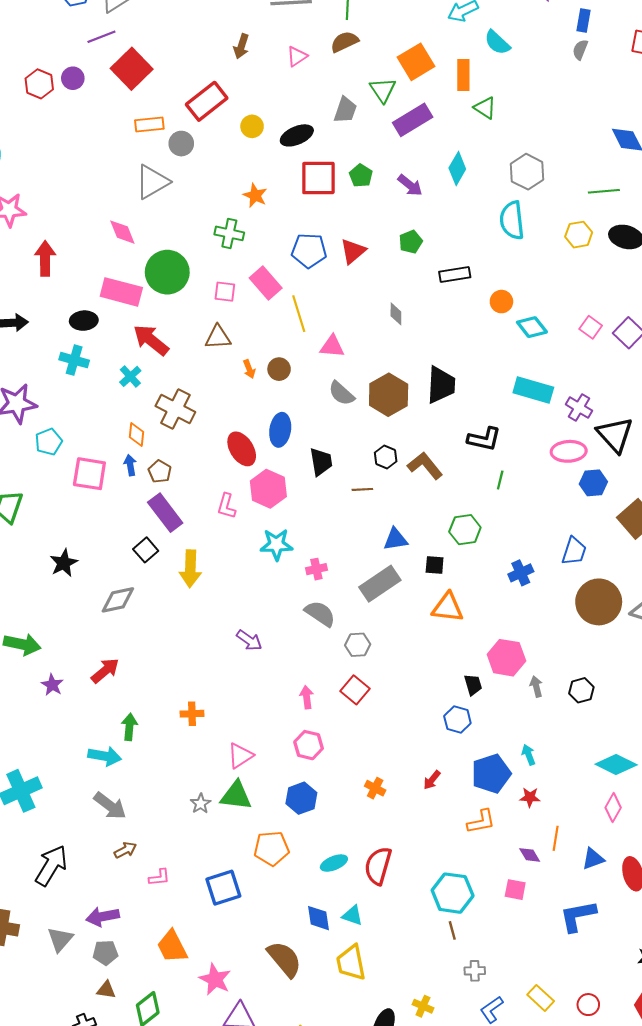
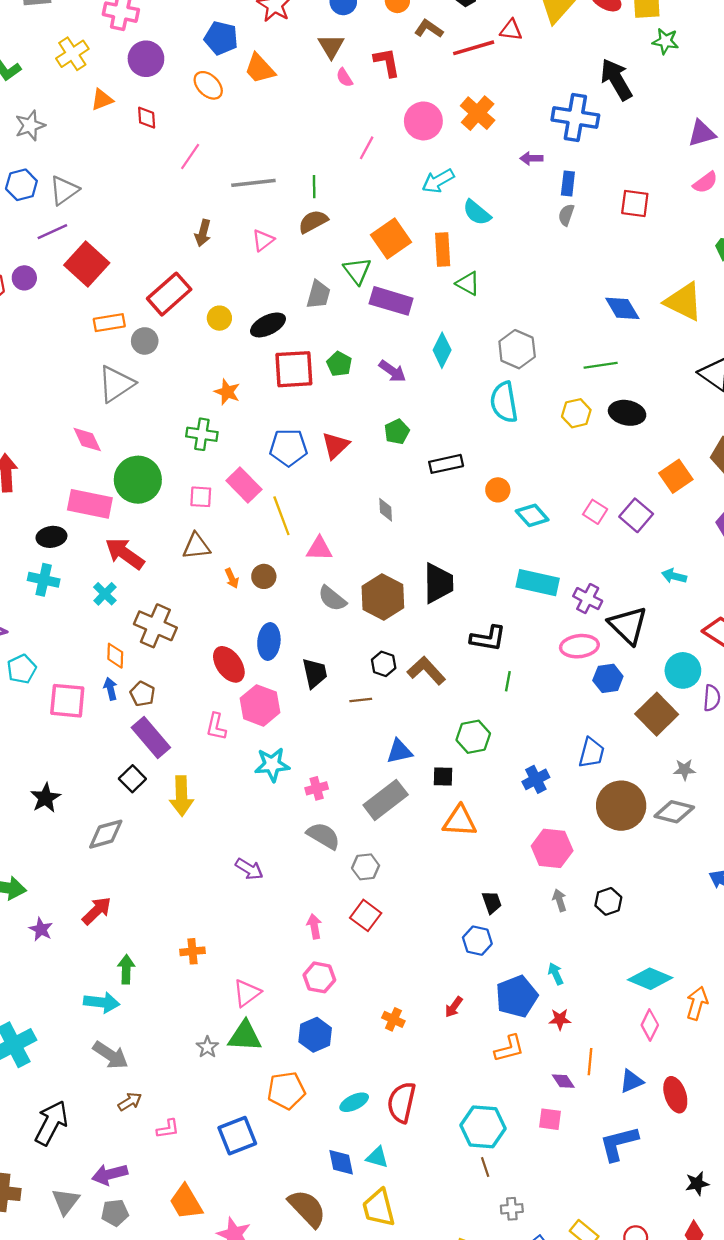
purple rectangle: (413, 120) -> (391, 301), turned 51
pink hexagon: (506, 658) -> (552, 848), moved

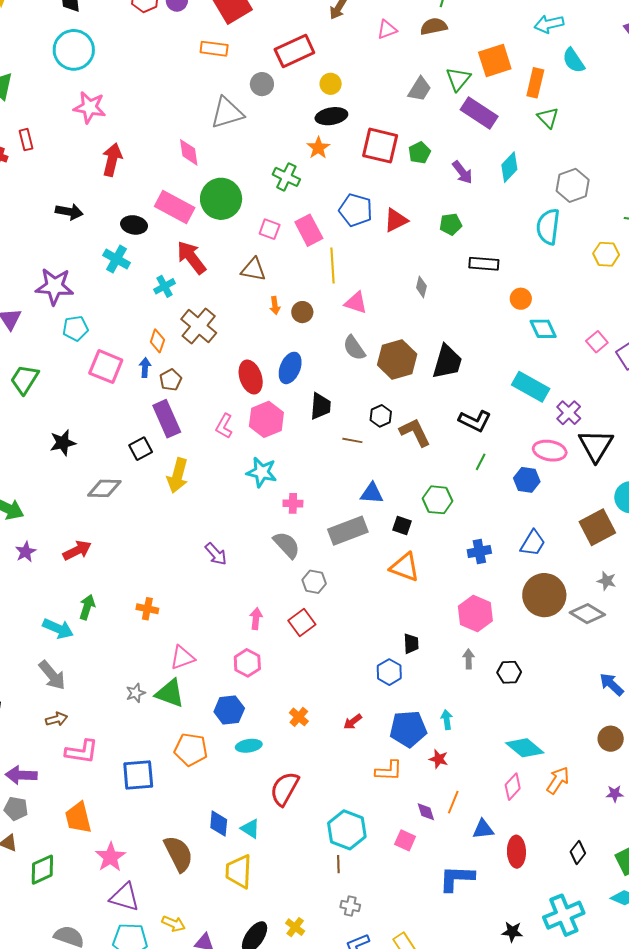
orange rectangle: (109, 323) -> (214, 49), moved
black ellipse: (268, 325) -> (331, 116), moved
blue hexagon: (608, 678) -> (527, 480), moved
cyan ellipse: (354, 1102) -> (249, 746), moved
pink L-shape: (168, 1129) -> (82, 752), size x1.6

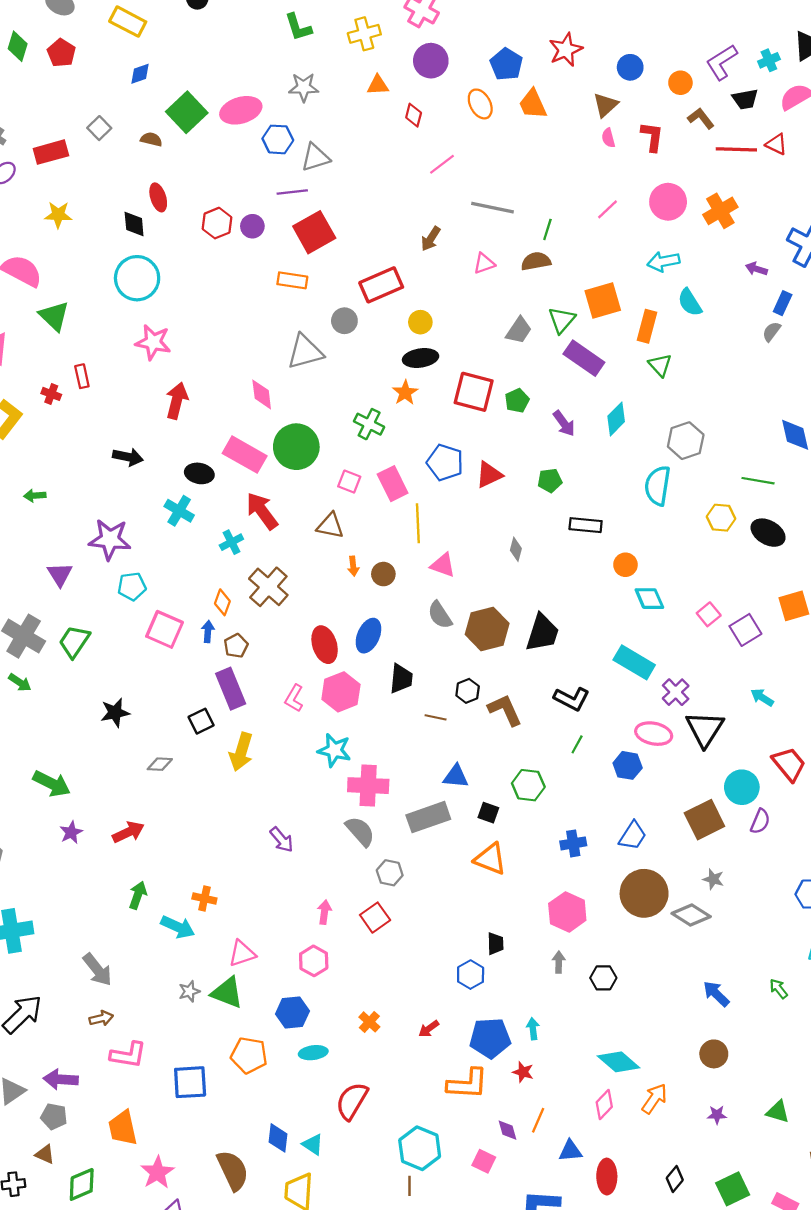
gray diamond: (104, 488) -> (160, 764), size x0.7
pink cross: (293, 503) -> (368, 786), size x1.8
cyan arrow: (58, 629) -> (178, 927), moved
orange L-shape: (389, 771) -> (467, 1084), size x1.4

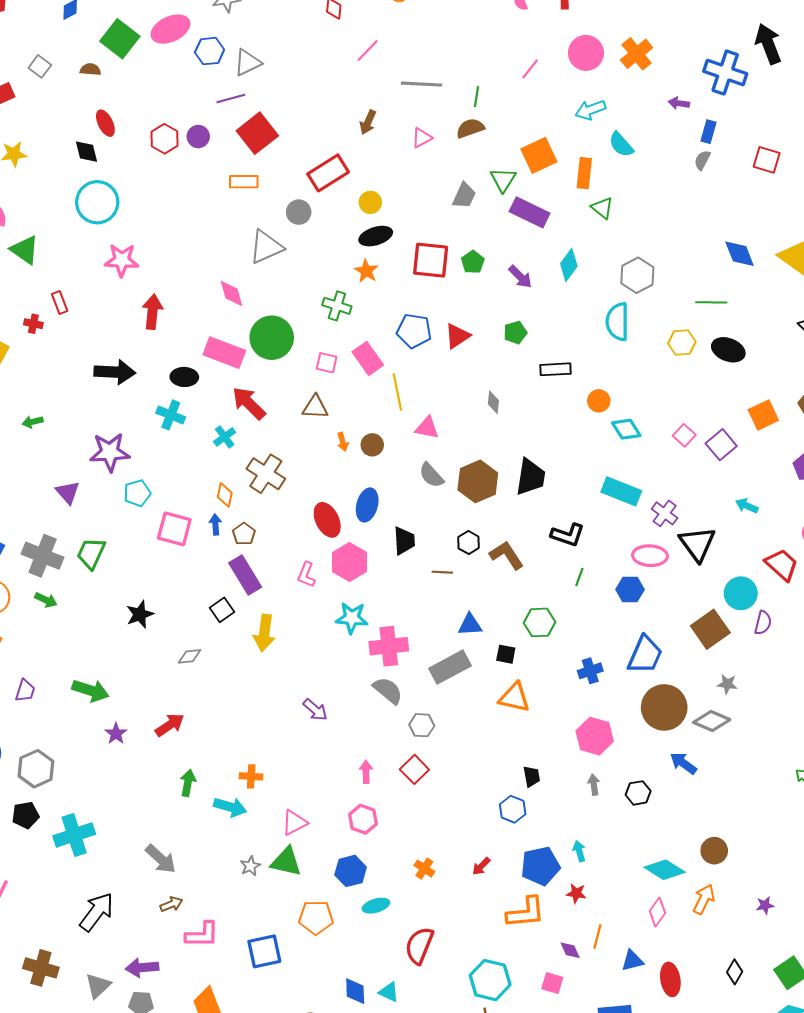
black arrow: (128, 457) -> (115, 372), size x1.4
blue trapezoid: (633, 836) -> (645, 655), size x1.4
blue arrow: (716, 994) -> (683, 763), moved
brown circle: (714, 1054) -> (714, 851), moved

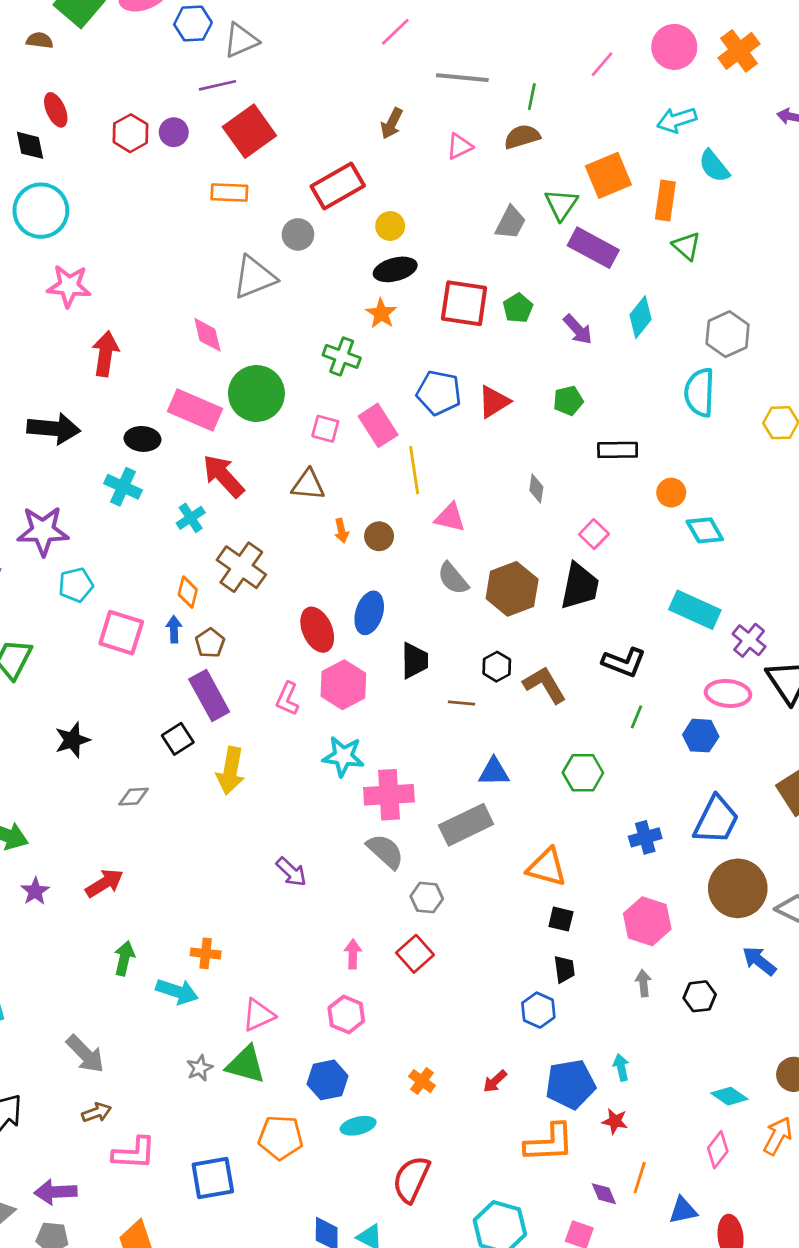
pink square: (684, 435) -> (594, 534), moved
black square: (506, 654) -> (561, 919), moved
cyan diamond: (665, 870) -> (729, 1096), size x0.7

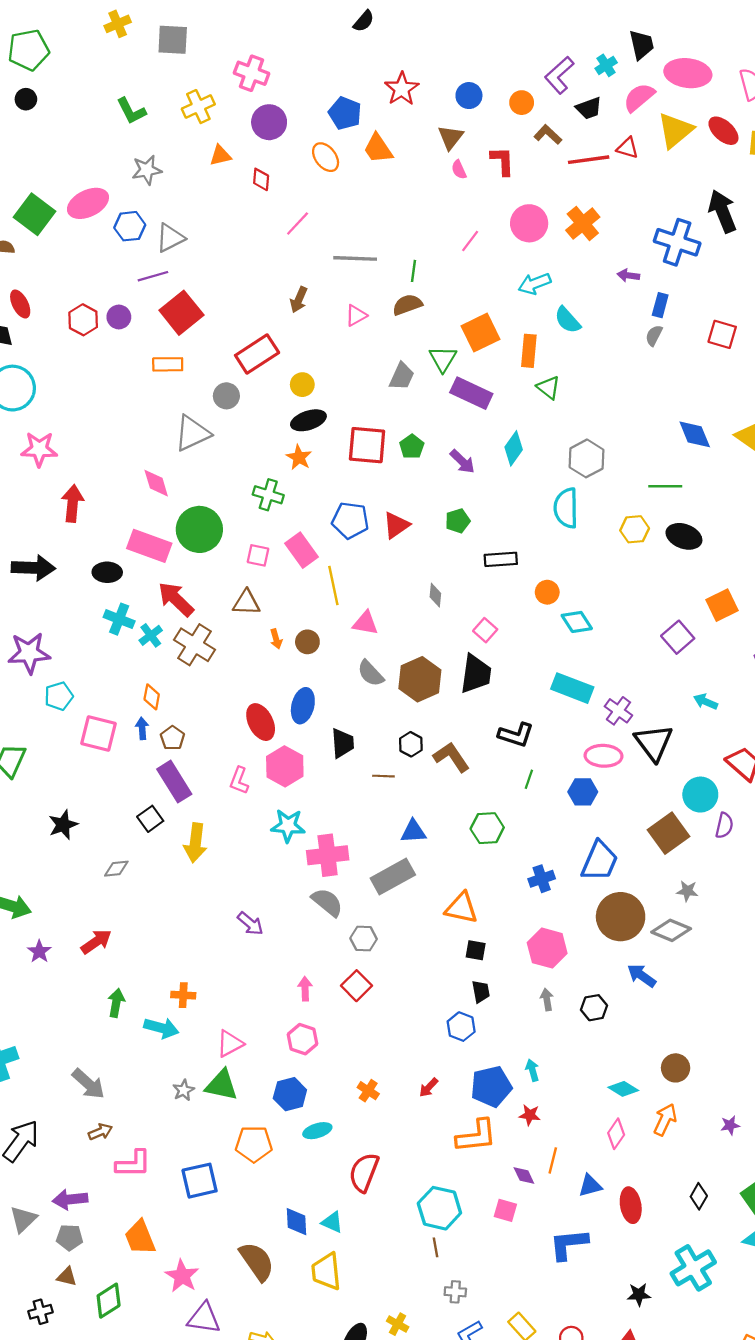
cyan cross: (123, 487) -> (119, 619), moved
brown cross: (241, 567) -> (194, 645), moved

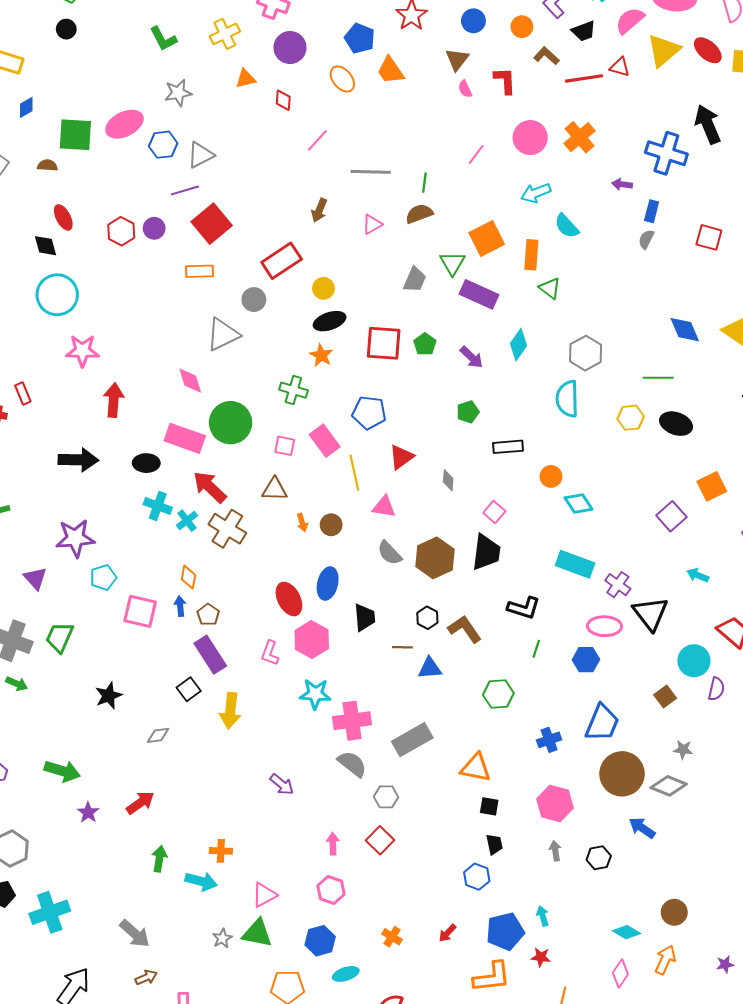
green square: (34, 214) -> (75, 135), turned -33
red triangle: (396, 525) -> (401, 457), moved
blue triangle: (413, 832) -> (430, 668), moved
brown square: (668, 833) -> (665, 697), size x0.6

